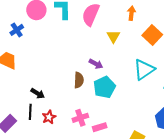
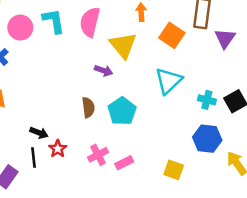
yellow triangle: (113, 36) -> (123, 45), size x1.6
purple arrow: (96, 64) -> (104, 71), moved
red star: (49, 117) -> (58, 149), moved

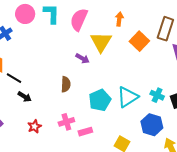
cyan triangle: (169, 81) -> (128, 97), moved
cyan pentagon: (122, 111) -> (100, 100), moved
red star: (58, 149) -> (35, 126), moved
black line: (33, 158) -> (14, 78), moved, turned -63

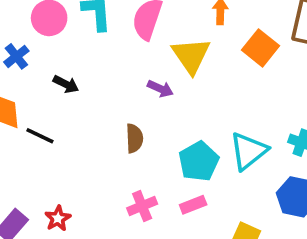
black arrow: (25, 97) -> (66, 84), moved
red star: (35, 126) -> (58, 218), moved
pink rectangle: (85, 132) -> (193, 205), moved

